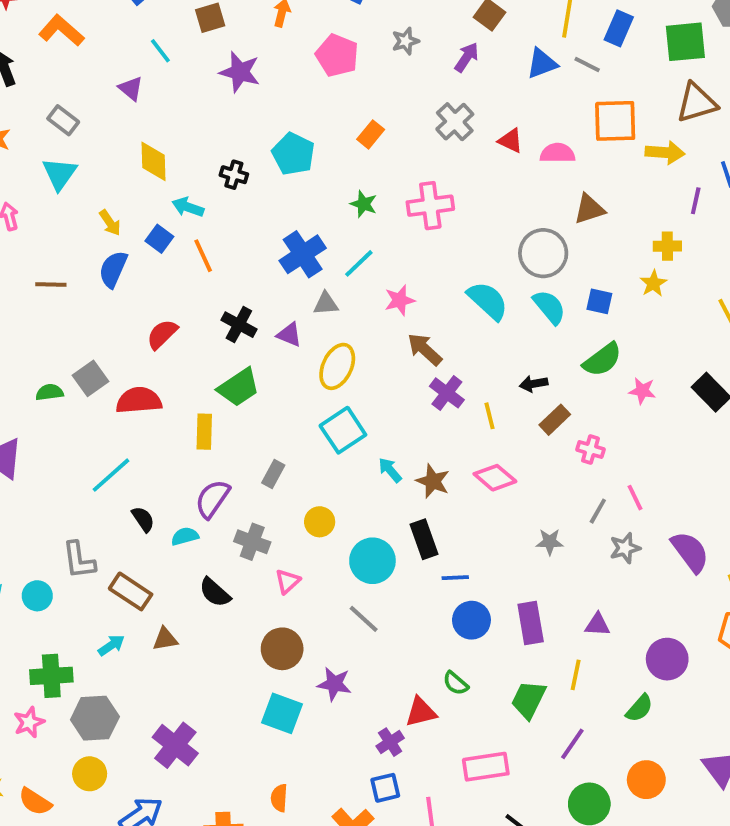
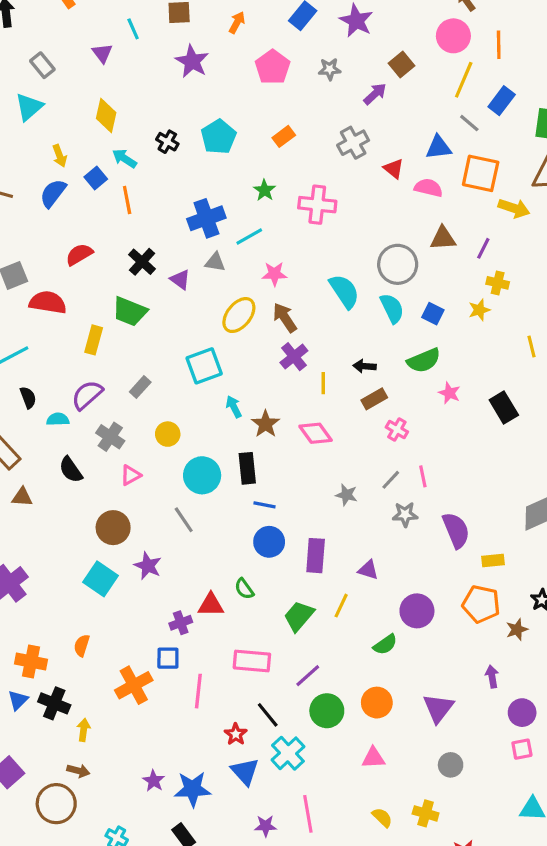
blue triangle: (542, 63) -> (438, 147), moved
purple line: (696, 201) -> (483, 248), moved
yellow ellipse: (337, 366) -> (239, 315), moved
green trapezoid: (239, 387) -> (130, 311), turned 42
purple line: (572, 744) -> (308, 676), moved

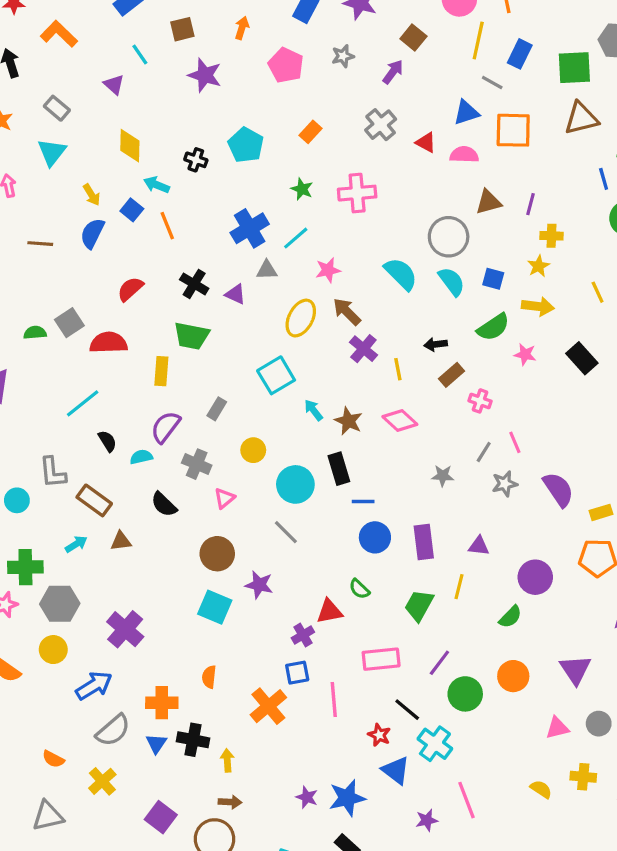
yellow arrow: (514, 208) -> (538, 306), moved
pink triangle: (373, 758) -> (557, 728), moved

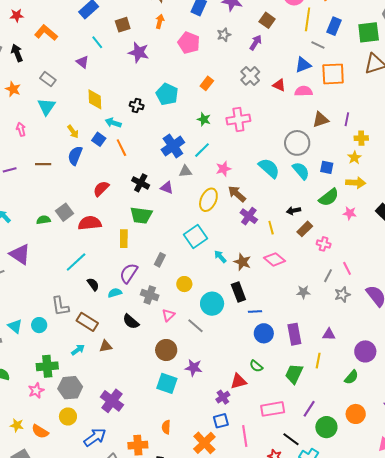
gray line: (286, 532) -> (196, 326), moved

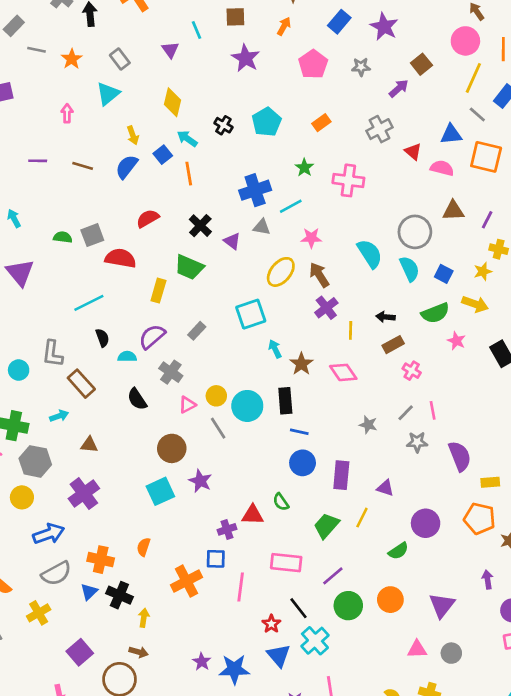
yellow circle: (184, 284) -> (216, 396), moved
brown triangle: (106, 346) -> (89, 445), moved
cyan square: (167, 383) -> (160, 491), turned 30

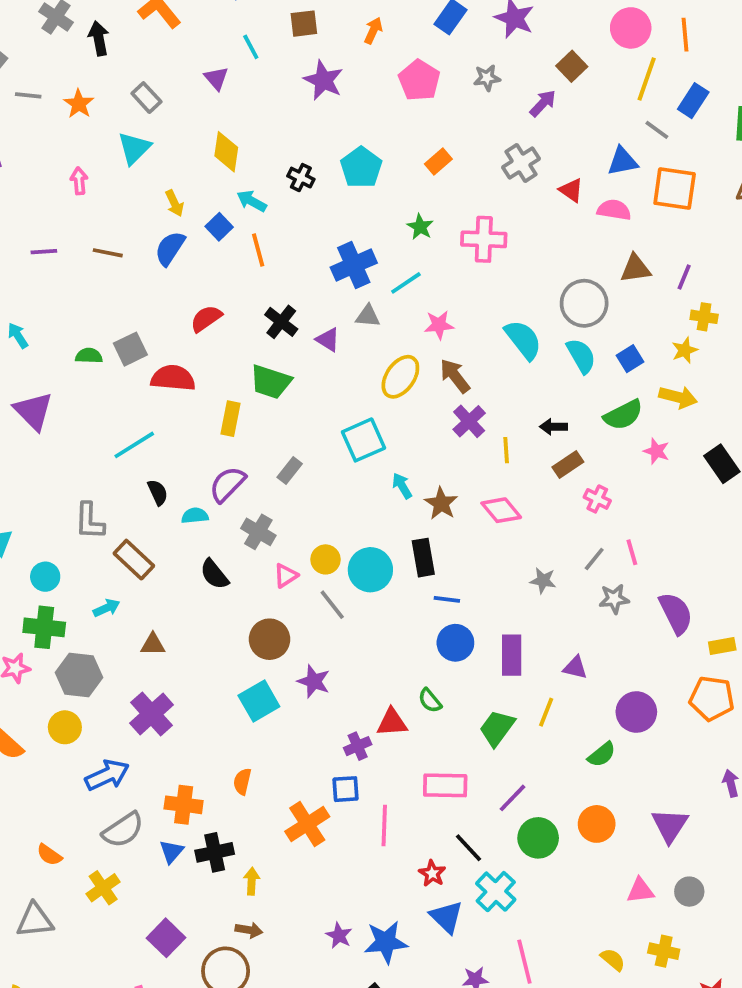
blue square: (444, 274) -> (630, 359), turned 36
cyan circle: (19, 370) -> (45, 577), moved
black cross: (119, 595) -> (215, 852), turned -30

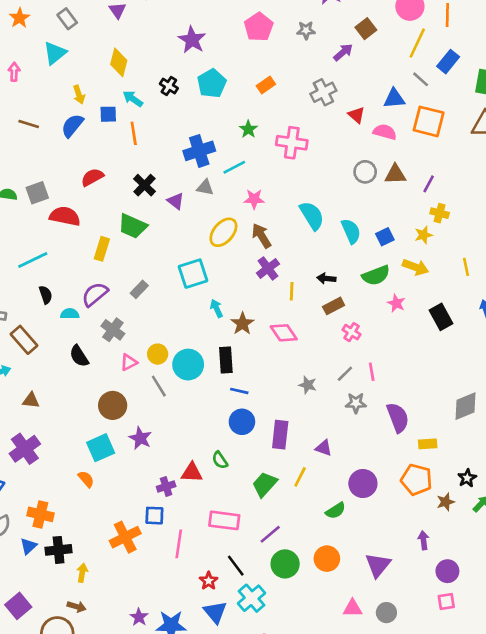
purple star: (323, 80) -> (192, 40), moved
blue square: (219, 227) -> (108, 114), turned 36
gray circle: (584, 303) -> (365, 172), moved, size x0.7
orange semicircle: (242, 781) -> (86, 479), moved, turned 120

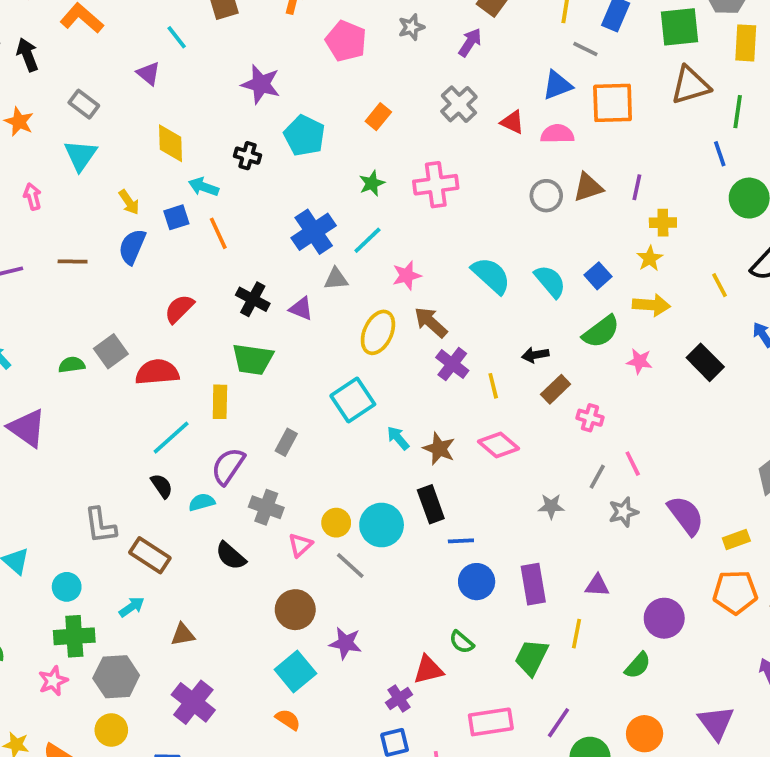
green star: (248, 129) -> (372, 183), turned 30
cyan line: (33, 260) -> (171, 438), moved

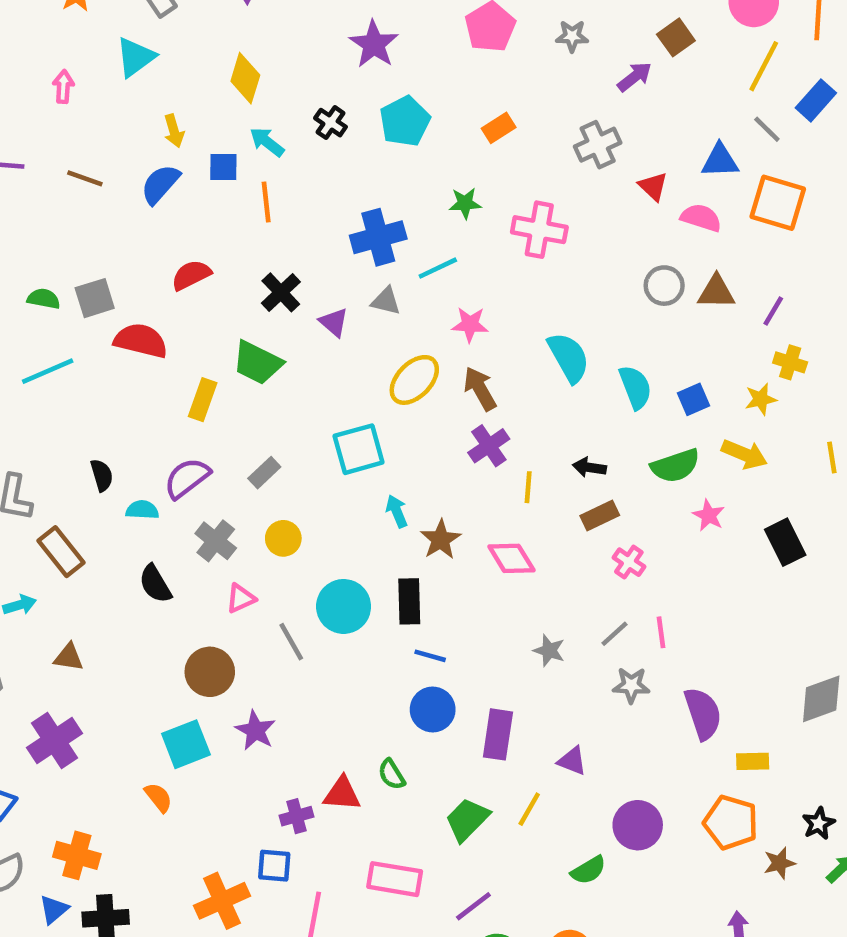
cyan line: (171, 438) -> (48, 371), moved
yellow circle: (336, 523) -> (283, 538), moved

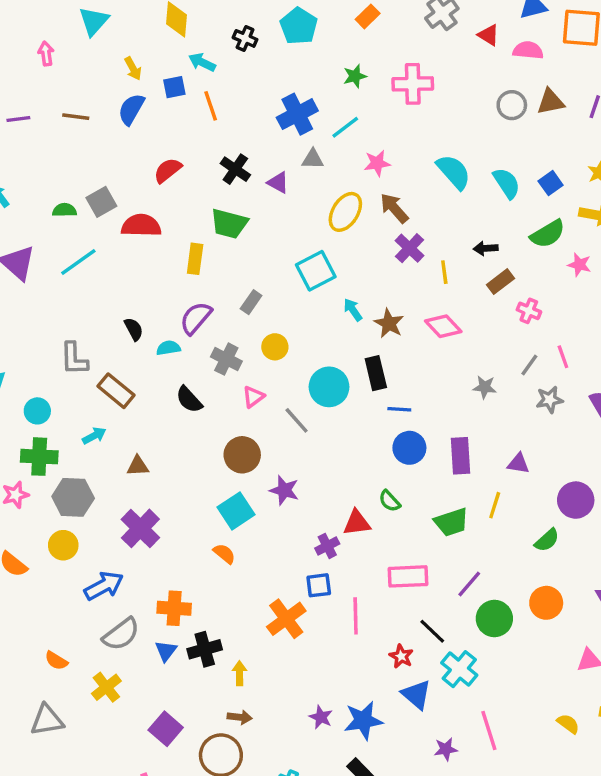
green trapezoid: (467, 820) -> (451, 522), turned -141

